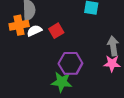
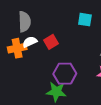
orange cross: (19, 25) -> (17, 48), moved

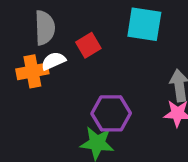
cyan square: (85, 20) -> (144, 24), size x1.5
red square: (51, 42) -> (88, 45), moved

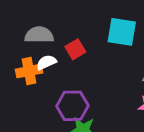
gray semicircle: (45, 28) -> (39, 35), turned -88
purple hexagon: (111, 113) -> (72, 106), moved

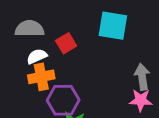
orange cross: (29, 71) -> (41, 77), moved

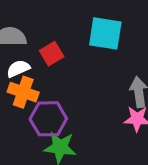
orange cross: (41, 77) -> (23, 92), turned 30

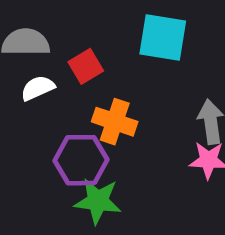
orange cross: (23, 92) -> (115, 122), moved

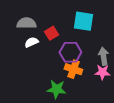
orange cross: (115, 122) -> (73, 69), moved
purple hexagon: (81, 160) -> (70, 52), moved

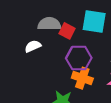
gray semicircle: (26, 23) -> (49, 24), moved
red square: (51, 33) -> (67, 31), moved, turned -32

